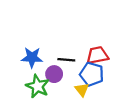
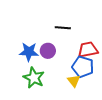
black line: (66, 60) -> (63, 28), moved
purple circle: (54, 74) -> (48, 51), moved

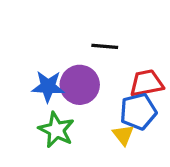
purple circle: (48, 51) -> (80, 85), size x1.5
blue pentagon: (83, 67) -> (138, 112), turned -30

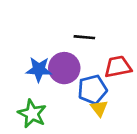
blue pentagon: (138, 112) -> (92, 89), moved
green star: (56, 130) -> (32, 114), moved

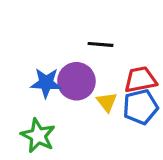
blue pentagon: (92, 89) -> (140, 107), moved
yellow triangle: (99, 108) -> (107, 102), moved

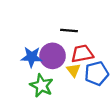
red trapezoid: (140, 80) -> (82, 54), moved
green star: (38, 136) -> (42, 86), moved

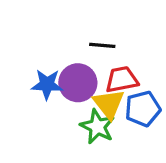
yellow triangle: (73, 70) -> (109, 104), size x1.5
green star: (42, 86) -> (97, 127), moved

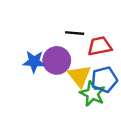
red trapezoid: (122, 80) -> (100, 46), moved
green star: (97, 127) -> (92, 94), moved

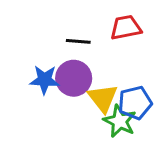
black line: (75, 33) -> (78, 41), moved
red trapezoid: (100, 46) -> (126, 28), moved

